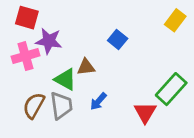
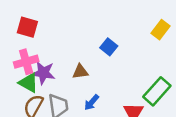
purple star: (49, 41) -> (43, 73), moved
green triangle: (65, 79) -> (29, 83), moved

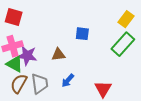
blue square: (109, 47) -> (82, 34), turned -32
green rectangle: (157, 91) -> (123, 44), moved

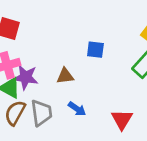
blue arrow: (68, 81) -> (77, 109), turned -96

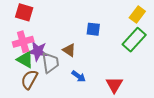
brown triangle: (65, 76) -> (69, 50), turned 40
gray trapezoid: (41, 113) -> (50, 63), moved

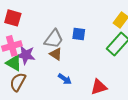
gray trapezoid: (50, 63) -> (54, 39), moved, turned 45
red triangle: (114, 85) -> (99, 87), turned 42

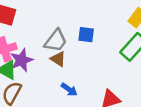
purple star: (26, 55) -> (22, 60), turned -30

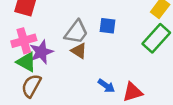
blue arrow: (69, 89) -> (106, 86), moved

